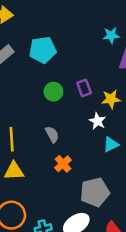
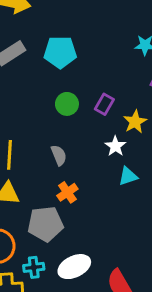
purple rectangle: (84, 88) -> (104, 104), turned 42
yellow star: (111, 99) -> (135, 122), turned -30
gray pentagon: (95, 192) -> (45, 224), moved

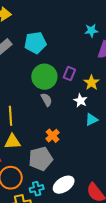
green circle: (67, 104) -> (44, 77), size x1.6
gray semicircle: (59, 155) -> (46, 100), moved

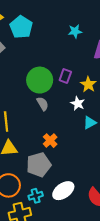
cyan star: (91, 31) -> (75, 31), moved
cyan pentagon: (35, 43) -> (21, 27), moved, turned -30

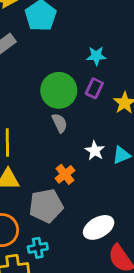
cyan star: (75, 31) -> (96, 56), moved
white star: (78, 103) -> (95, 151), moved
white ellipse: (63, 191) -> (99, 227), moved

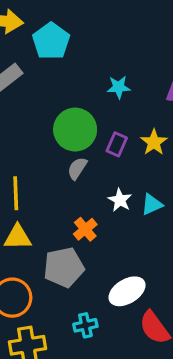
purple rectangle: (94, 88) -> (117, 144), moved
gray semicircle: (60, 123) -> (77, 168), turned -120
cyan cross: (38, 248) -> (85, 325), moved

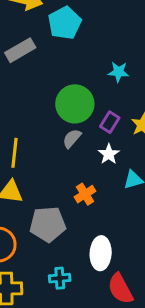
white star: (120, 200) -> (109, 154), moved
orange cross: (85, 229) -> (85, 194), moved
white ellipse: (127, 291) -> (101, 253), turned -64

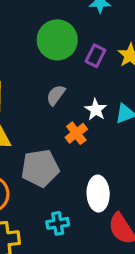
gray semicircle: (72, 138) -> (56, 95), moved
white star: (109, 154) -> (96, 110), moved

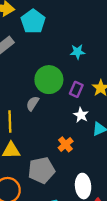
gray semicircle: (56, 95) -> (33, 103), moved
white star: (96, 110) -> (81, 115), moved

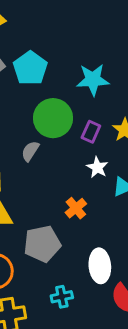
cyan pentagon: (33, 21) -> (30, 68), moved
cyan star: (78, 52) -> (93, 80), size x1.5

